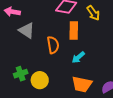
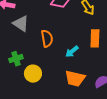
orange rectangle: (74, 30) -> (95, 38), moved
green cross: (21, 74) -> (16, 59), moved

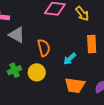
yellow circle: (33, 74) -> (37, 72), moved

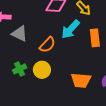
orange semicircle: (44, 48) -> (47, 45), turned 60
cyan arrow: (70, 59) -> (70, 29), moved, size x1.5

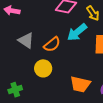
gray triangle: (20, 34) -> (26, 41), moved
green cross: (20, 69) -> (15, 90), moved

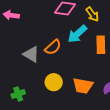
gray triangle: (26, 41) -> (31, 54), moved
yellow circle: (43, 68) -> (54, 82), moved

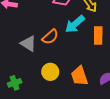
orange trapezoid: (83, 86) -> (79, 76), turned 60

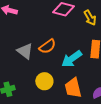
cyan arrow: (75, 24) -> (72, 59), moved

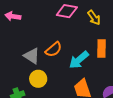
yellow circle: (44, 81) -> (38, 79), moved

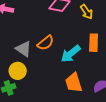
yellow circle: (38, 79) -> (18, 71), moved

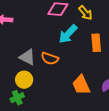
orange semicircle: (46, 43) -> (50, 58), moved, turned 66
cyan arrow: (71, 54) -> (68, 34), moved

